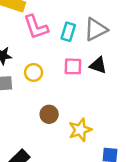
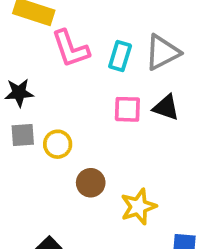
yellow circle: (34, 72) -> (58, 144), moved

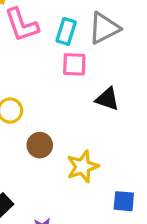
black triangle: (166, 107) -> (107, 99), moved
pink square: (127, 109) -> (74, 64), moved

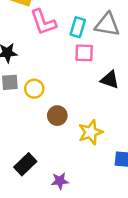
gray triangle: (104, 28) -> (107, 25), turned 36

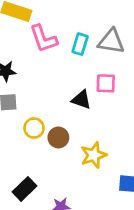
pink square: (84, 53) -> (106, 83), moved
black triangle: (110, 80) -> (81, 100), moved
yellow circle: (34, 89) -> (34, 128), moved

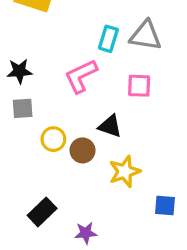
pink L-shape: (43, 39) -> (81, 76), moved, turned 84
black triangle: (81, 100) -> (110, 126), moved

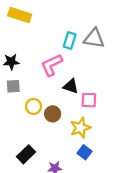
pink square: (139, 86) -> (89, 100), moved
black triangle: (110, 126) -> (71, 86), moved
blue square: (165, 205) -> (85, 152), moved, turned 32

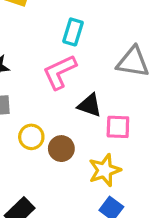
gray triangle: (94, 38) -> (133, 62), moved
cyan rectangle: (70, 40) -> (73, 32), moved

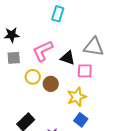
gray triangle: (133, 62) -> (94, 47), moved
pink L-shape: (60, 72) -> (43, 51), moved

